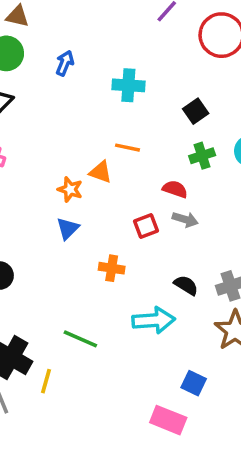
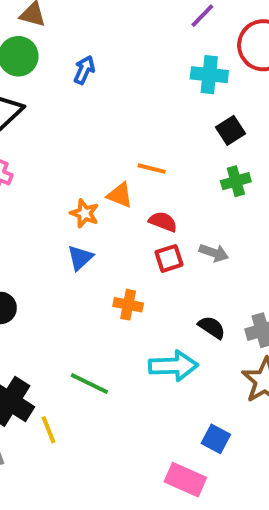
cyan cross: (128, 85) -> (209, 75), moved
red semicircle: (175, 189) -> (163, 222), moved
yellow line: (46, 381) -> (49, 430), turned -40

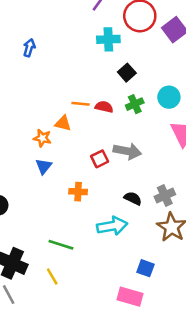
red semicircle: (163, 222) -> (104, 107), moved
gray arrow: (214, 253) -> (127, 151), size x1.5
yellow line: (49, 430) -> (52, 276), moved

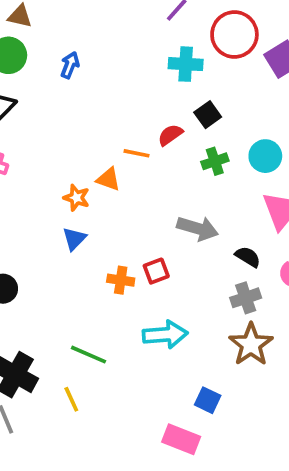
red semicircle: (104, 107) -> (170, 135), moved, turned -54
red square: (100, 159) -> (156, 271), moved
black semicircle: (133, 198) -> (248, 257), moved

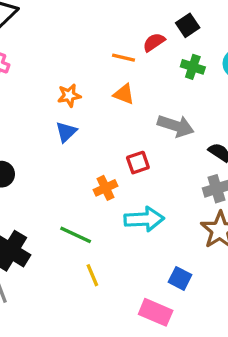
green cross: (215, 161) -> (193, 67), turned 35
orange triangle: (108, 179) -> (124, 94), moved
orange star: (76, 198) -> (69, 95), turned -30
orange cross: (121, 280) -> (106, 188), moved, turned -35
yellow line: (71, 399) -> (92, 275), moved

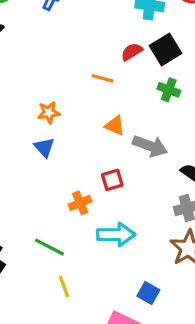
black square: (188, 25) -> (165, 50), size x1.4
red semicircle: (154, 42) -> (132, 52), moved
orange triangle: (124, 94) -> (115, 126), moved
blue triangle: (66, 132) -> (44, 147), turned -30

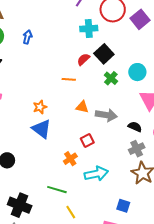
green cross: (169, 90) -> (111, 78), turned 32
blue triangle: (44, 147) -> (42, 129), size x1.5

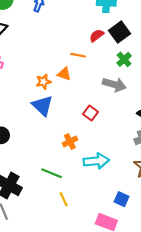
orange triangle: (82, 107) -> (64, 74), moved
gray arrow: (106, 115) -> (114, 85), moved
red square: (87, 141) -> (91, 113), moved, turned -32

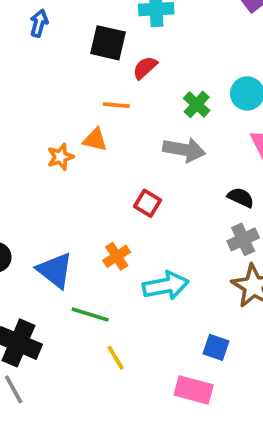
black square: (120, 32) -> (108, 43), moved, turned -35
blue triangle: (42, 106) -> (55, 270), moved

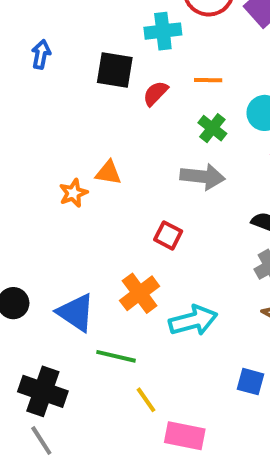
orange line: (116, 105) -> (208, 80), moved
orange cross: (117, 256) -> (140, 293), size x1.4
pink rectangle: (194, 390) -> (185, 436), moved

